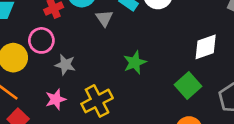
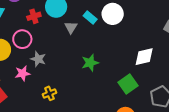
pink star: (56, 99) -> (23, 73), moved
yellow cross: (97, 101) -> (50, 93), moved, size x0.6

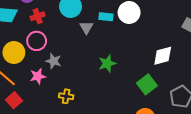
red cross: (34, 16) -> (38, 16), moved
cyan rectangle: (90, 17) -> (106, 17), turned -32
yellow cross: (50, 93) -> (66, 96), turned 32

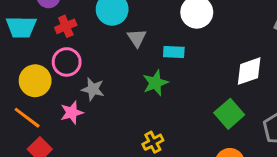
cyan rectangle: (106, 17) -> (174, 52), moved
green star: (107, 63) -> (155, 83), moved
yellow cross: (66, 96) -> (153, 142), moved, turned -32

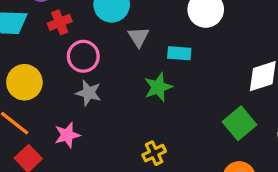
pink circle: (67, 62) -> (83, 56), moved
pink star: (72, 113) -> (67, 135), moved

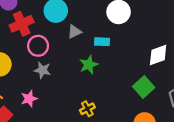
red cross: (60, 22) -> (22, 24), size x1.5
gray triangle: (139, 37) -> (74, 32), turned 40

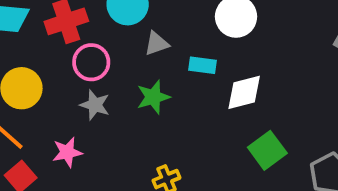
white diamond: (158, 55) -> (244, 92), moved
green star: (89, 65) -> (153, 97), moved

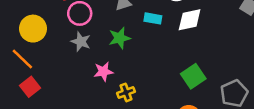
white diamond: (244, 92) -> (190, 20), moved
pink star: (67, 152) -> (103, 71), moved

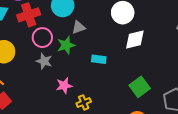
cyan rectangle: (153, 18) -> (99, 59), moved
green star: (120, 38) -> (66, 45), moved

